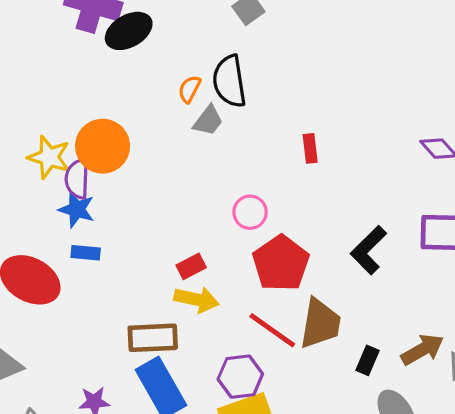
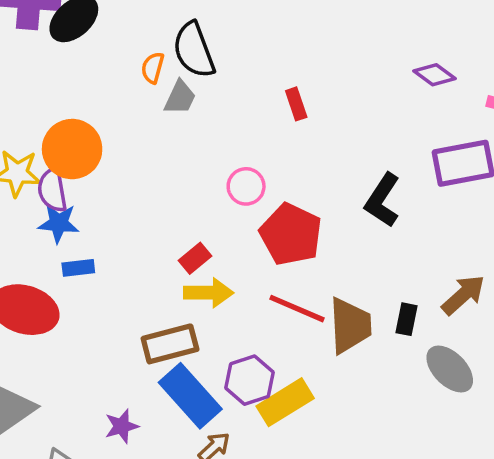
brown trapezoid: (320, 323) -> (350, 326), moved
purple hexagon: (240, 377) -> (250, 380), moved

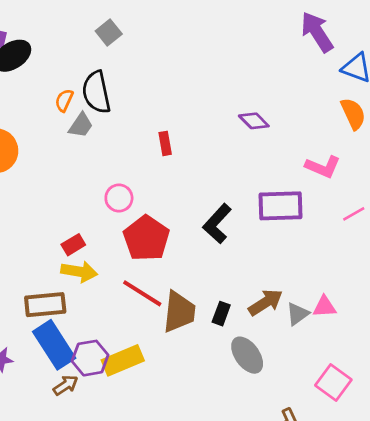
purple diamond: (434, 75) -> (254, 121), moved
purple hexagon: (250, 380) -> (90, 358), moved

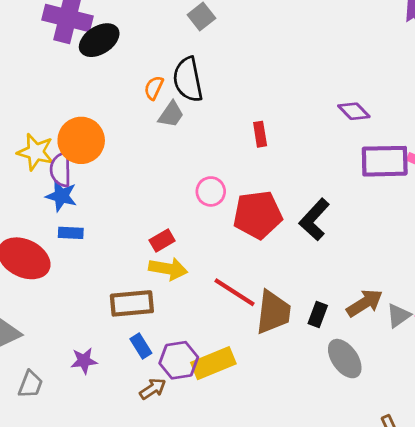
purple rectangle: (280, 206) -> (385, 161), moved
red pentagon: (146, 238) -> (258, 215), moved, turned 30
blue rectangle: (54, 345) -> (141, 346), size x0.5

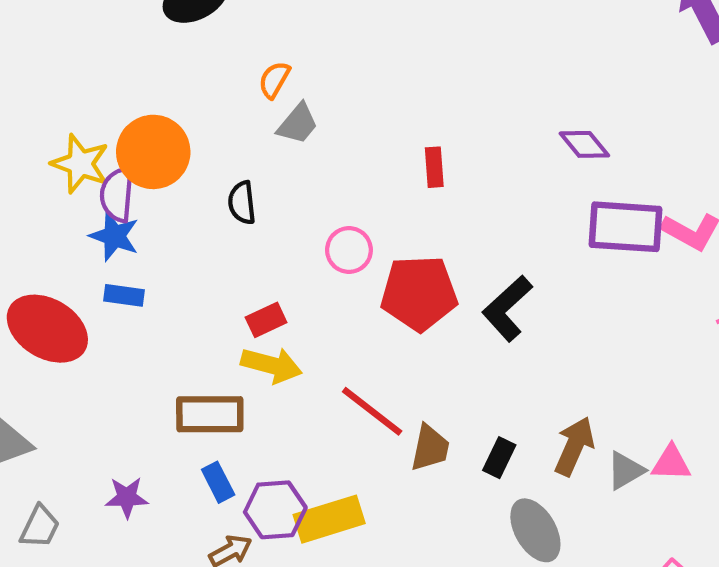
black semicircle: (188, 79) -> (242, 203), moved, size x0.6
brown arrow: (365, 303) -> (574, 446), turned -39
brown trapezoid: (273, 312) -> (430, 448), size x0.7

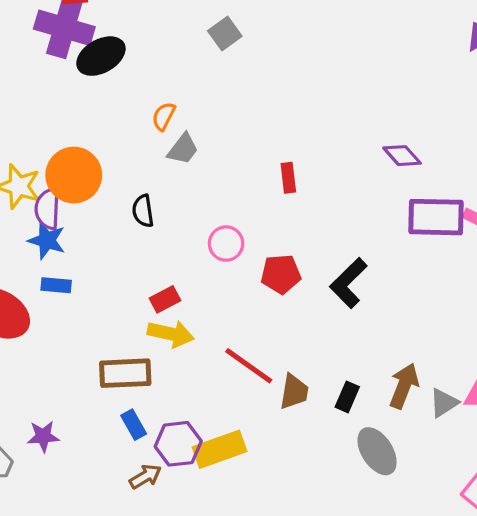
red pentagon: (419, 293) -> (281, 274), size x0.7
purple star: (127, 497) -> (43, 436), moved

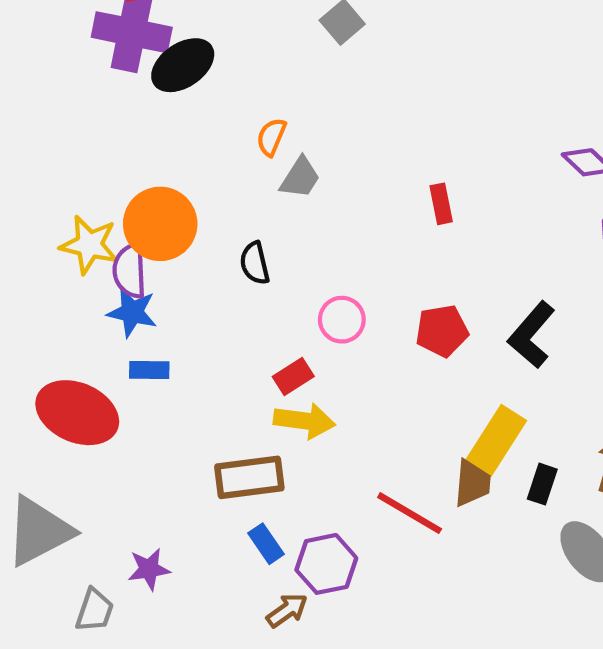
pink circle: (226, 244) -> (342, 320), moved
red line: (249, 366) -> (410, 513), moved
yellow rectangle: (219, 449) -> (496, 440), moved, turned -33

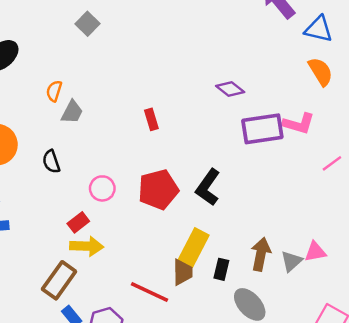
red pentagon: (442, 331) -> (158, 190), size x1.4
brown rectangle: (249, 477) -> (59, 280), turned -42

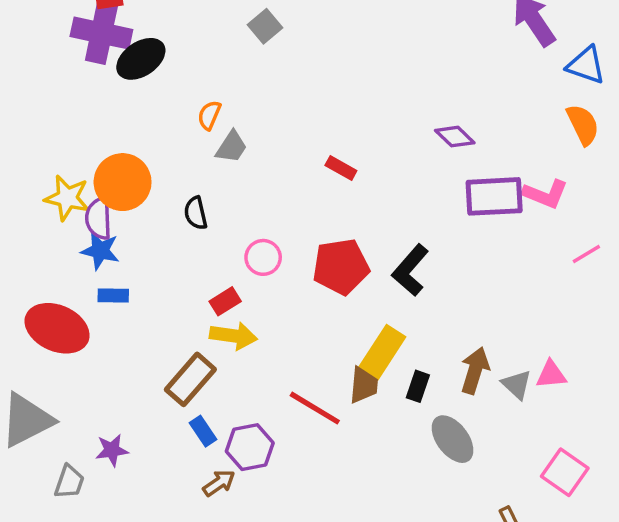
red rectangle: (151, 119) -> (341, 168), turned -50
gray triangle: (291, 261) -> (517, 385), turned -40

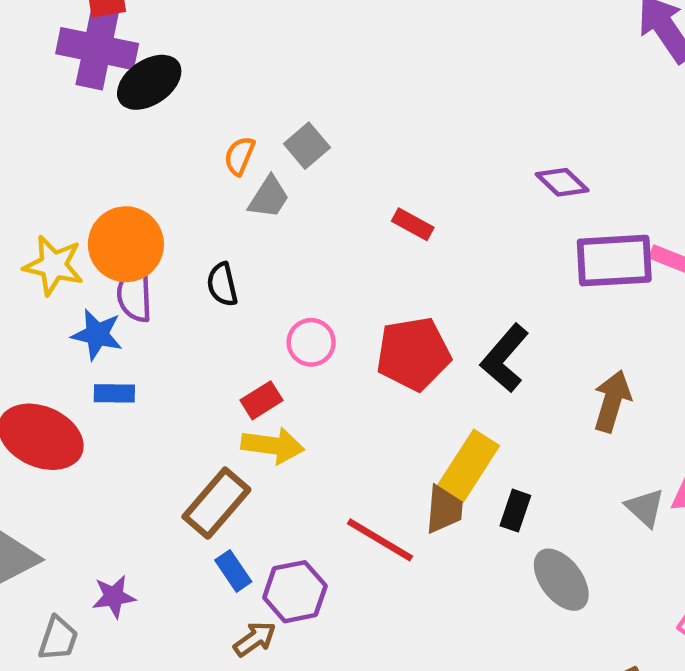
gray square: (265, 26) -> (307, 146), moved
purple semicircle: (99, 218) -> (135, 294), moved
brown arrow: (475, 371) -> (612, 401), moved

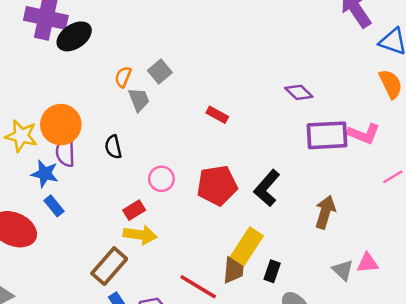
gray trapezoid: (269, 197) -> (139, 100), turned -55
blue rectangle: (114, 393) -> (54, 206), turned 50

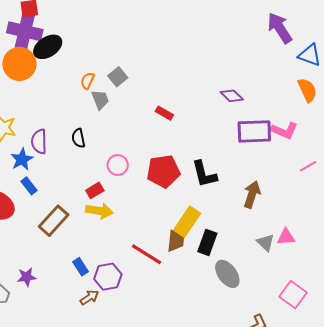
orange circle: (61, 125) -> (19, 64), moved
blue star: (45, 174) -> (22, 159), turned 30
black L-shape: (267, 188) -> (204, 174), turned -56
brown rectangle: (109, 266) -> (54, 221), moved
black rectangle: (272, 271) -> (207, 242), size x1.4

